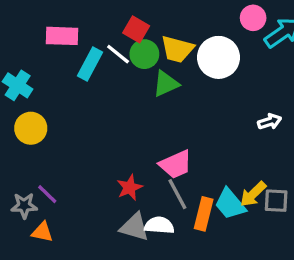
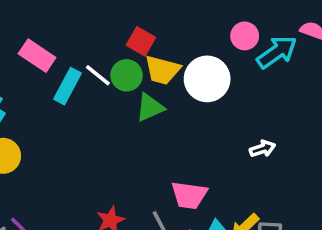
red square: (136, 29) -> (141, 41), moved
pink rectangle: (62, 36) -> (37, 56), turned 32
pink trapezoid: (176, 164) -> (189, 195), moved, turned 32

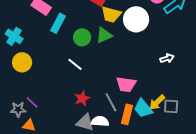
white line: (98, 75) -> (75, 64), moved
green circle: (127, 75) -> (82, 37), moved

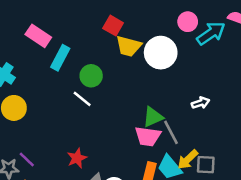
green triangle: (104, 35) -> (153, 117), moved
white line: (75, 64) -> (82, 99), moved
red star: (82, 98) -> (77, 158), moved
gray line: (111, 102) -> (171, 132), moved

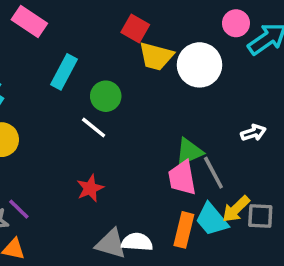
pink rectangle: (38, 36) -> (29, 22), moved
pink trapezoid: (148, 136) -> (182, 178), turned 72
red star: (77, 158) -> (90, 188), moved

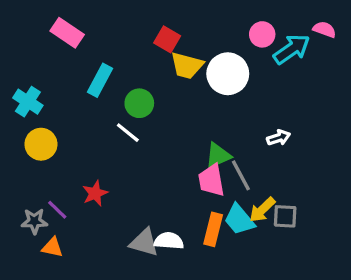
red star: (90, 188) -> (95, 193), moved

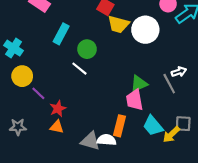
gray line: (241, 175) -> (169, 84), moved
purple line: (57, 210) -> (38, 93), moved
yellow arrow: (262, 210) -> (171, 134), moved
orange rectangle: (213, 229) -> (119, 126), moved
orange triangle: (52, 247) -> (57, 127), moved

